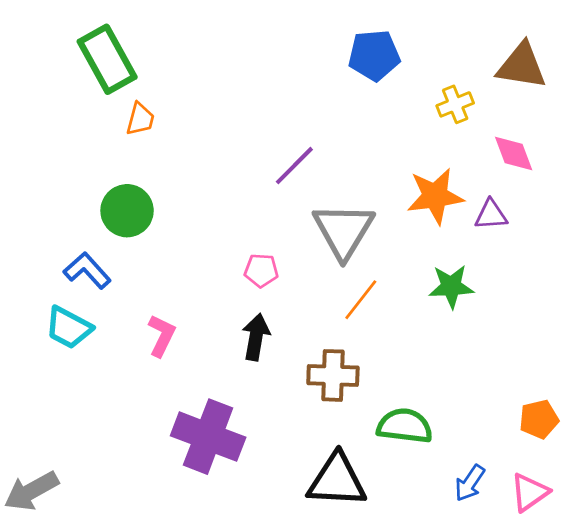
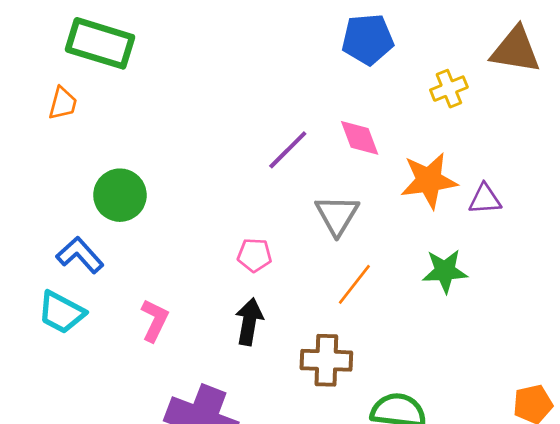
green rectangle: (107, 59) -> (100, 43), turned -44
orange trapezoid: (140, 119) -> (63, 103), moved
pink diamond: (514, 154) -> (360, 138), moved
gray triangle: (344, 231) -> (337, 215), size x0.7

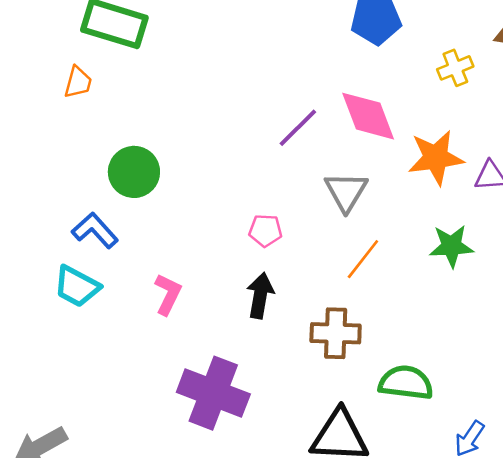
pink diamond: (360, 138) -> (368, 116), size x1.4

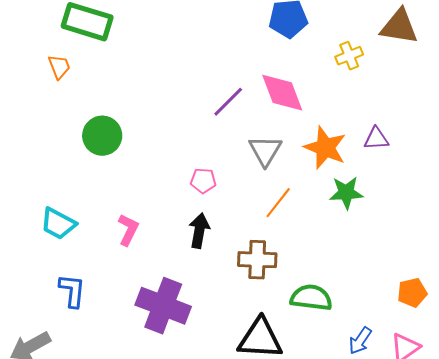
orange trapezoid: (78, 82) -> (59, 67), turned -36
orange star: (436, 158) -> (325, 148), moved, turned 30
blue L-shape: (95, 230) -> (72, 291), moved, turned 48

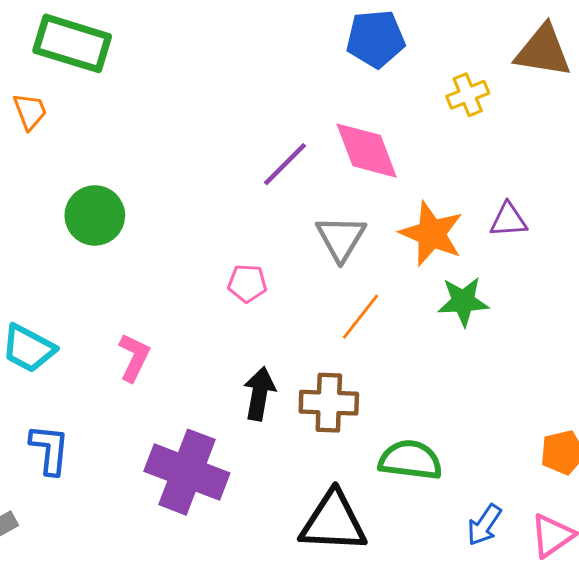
black arrow: (199, 231) -> (259, 394), moved

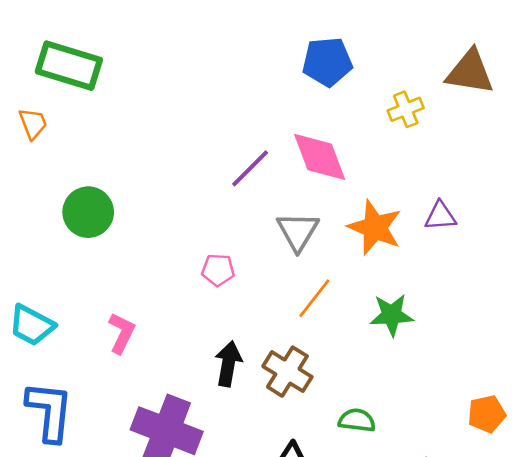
green star: (463, 302) -> (392, 315), moved
brown cross: (329, 403) -> (287, 372), turned 30
blue L-shape: (50, 449) -> (50, 411), size x1.4
green semicircle: (410, 460) -> (357, 420), size x0.7

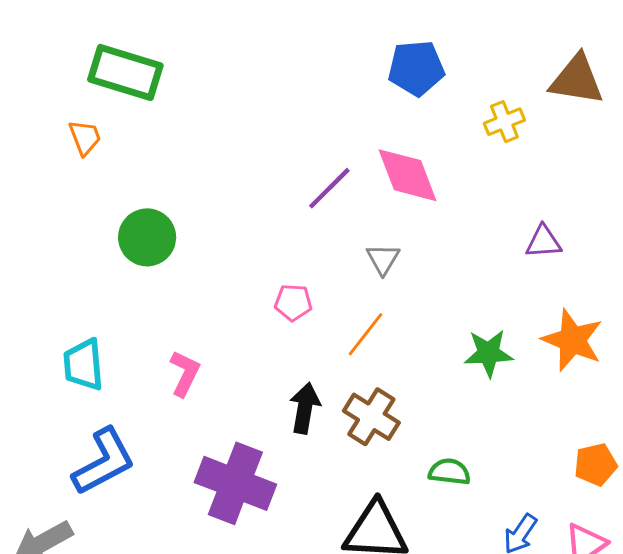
orange star: (375, 228) -> (572, 340), moved
gray triangle: (298, 231) -> (383, 259), size x0.7
orange line: (314, 298) -> (366, 334), moved
cyan trapezoid: (32, 325) -> (83, 365), turned 57
blue L-shape: (50, 411) -> (104, 462), turned 56

